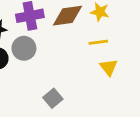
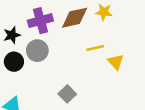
yellow line: (98, 42) -> (95, 48), moved

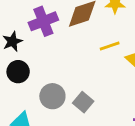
gray circle: (37, 51) -> (52, 96), moved

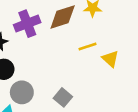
gray circle: (52, 96) -> (22, 92), moved

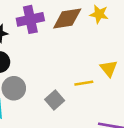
yellow line: (87, 46) -> (84, 83), moved

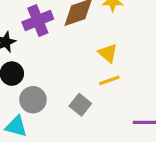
yellow triangle: (109, 68) -> (108, 53), moved

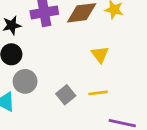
yellow line: (109, 80) -> (98, 93), moved

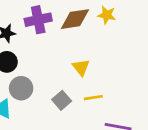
yellow triangle: (100, 54) -> (81, 67), moved

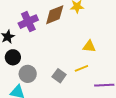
yellow triangle: (81, 67) -> (89, 46), moved, turned -32

